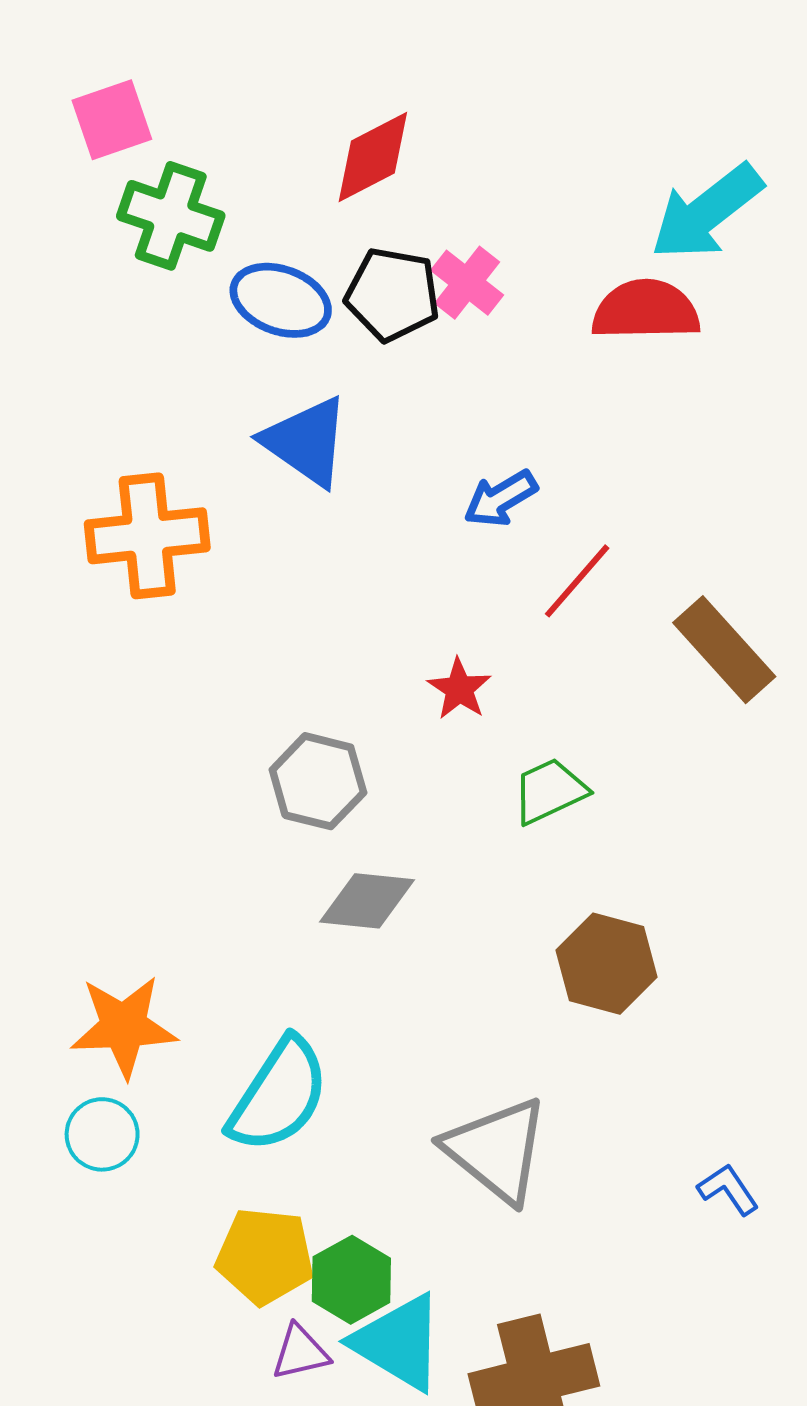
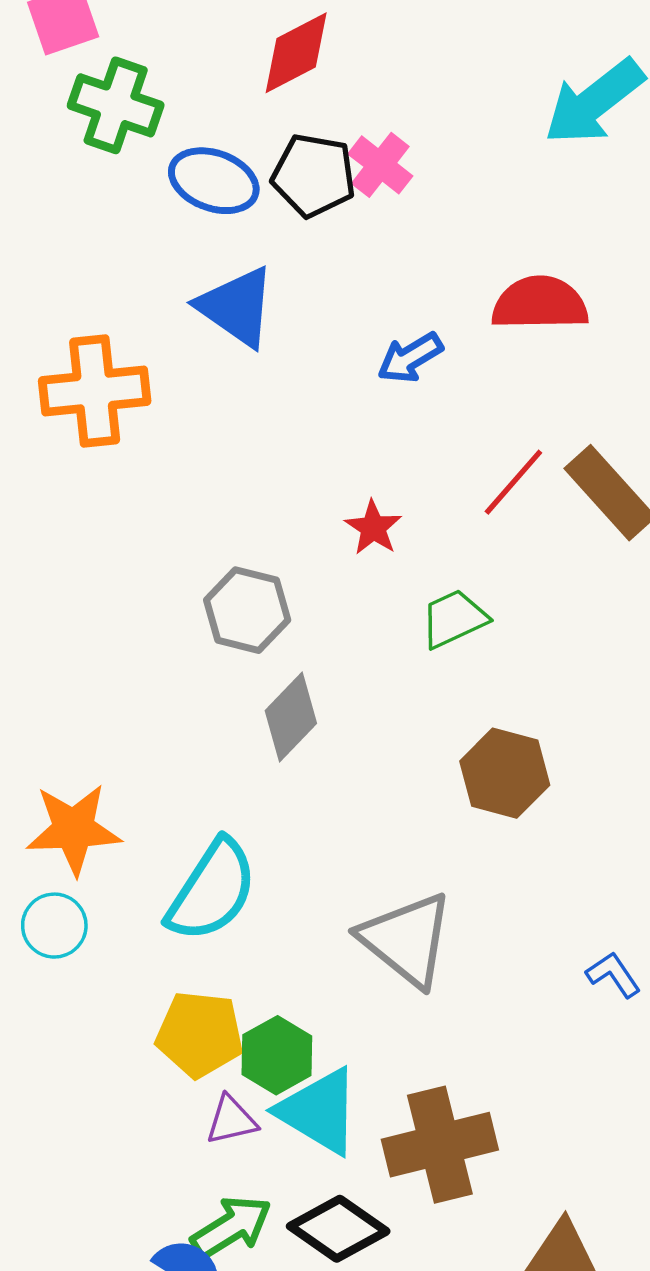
red semicircle: (646, 310) -> (540, 303), moved
red line: (577, 581) -> (513, 482), moved
gray diamond: (367, 901) -> (291, 717), turned -52

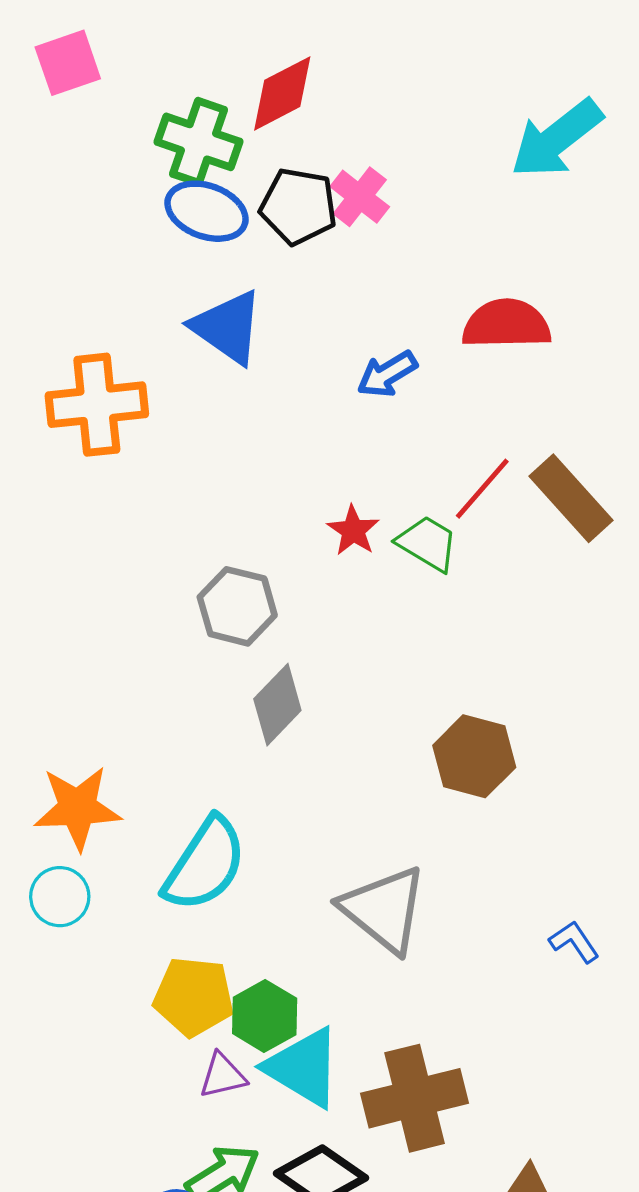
green cross: (116, 105) -> (198, 142), moved
green trapezoid: (454, 619) -> (427, 543), moved, turned 56

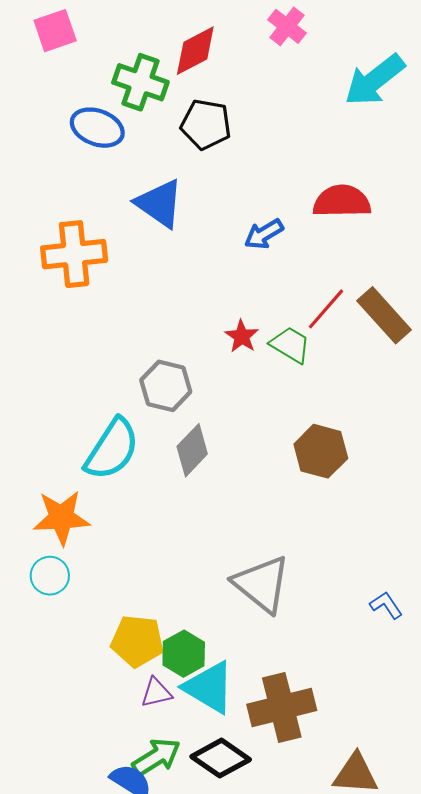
pink cross: (360, 197) -> (287, 26), moved
blue ellipse: (207, 211) -> (97, 128), moved
brown hexagon: (474, 756) -> (321, 451), moved
cyan semicircle: (205, 864) -> (112, 449), moved

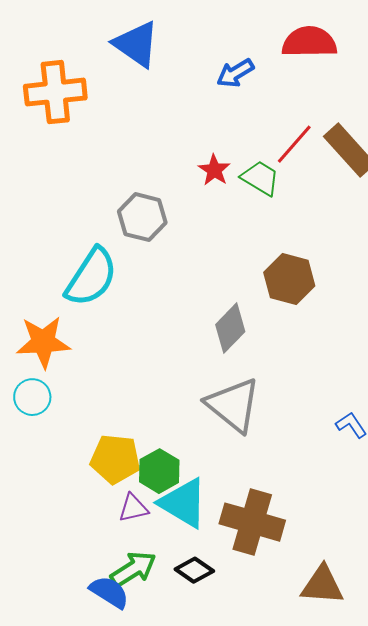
gray diamond: (192, 450) -> (230, 328), moved
brown cross: (282, 707) -> (252, 522), turned 30
black diamond: (221, 758) -> (194, 570), size x0.7

